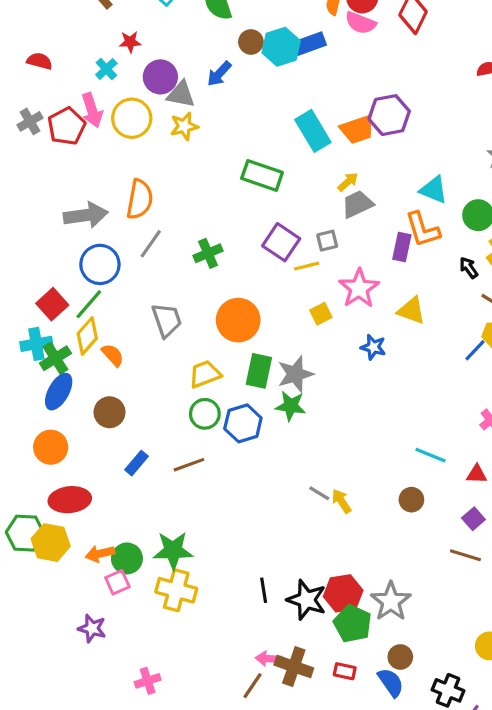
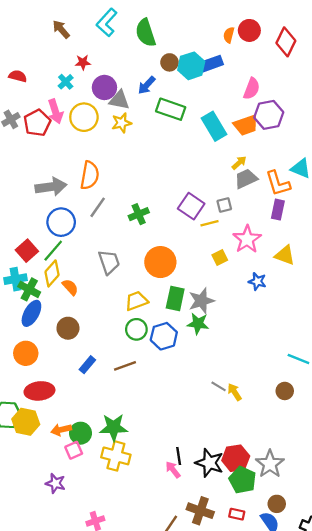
pink semicircle: (361, 23) -> (252, 89), moved, turned -90
green rectangle: (262, 175) -> (171, 109), moved
orange L-shape: (423, 229) -> (278, 183), moved
green cross: (55, 358) -> (29, 289), turned -30
pink arrow: (268, 659) -> (173, 470), moved, turned 48

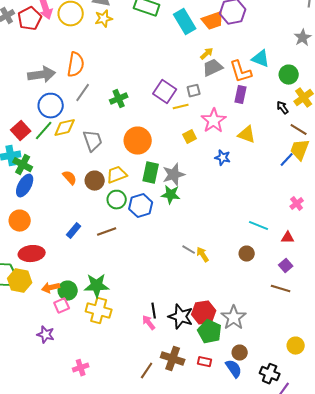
yellow diamond: (52, 273) -> (65, 128), moved, turned 35
orange semicircle: (70, 287) -> (70, 178), moved
brown circle: (68, 328) -> (95, 181), moved

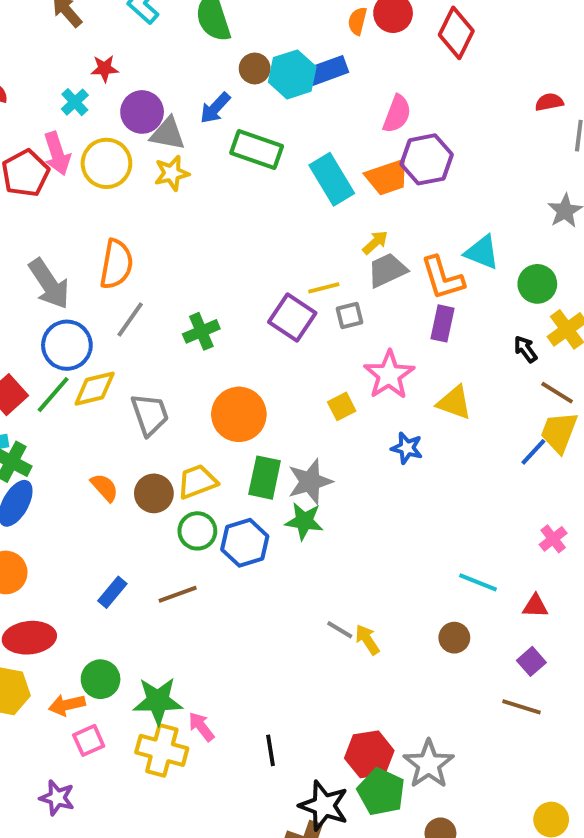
gray arrow: (42, 75) -> (49, 284), turned 64
yellow line: (181, 107) -> (324, 288), moved
green circle: (68, 291) -> (101, 679), moved
black star: (181, 317) -> (324, 806), moved
pink arrow: (149, 323) -> (201, 727), moved

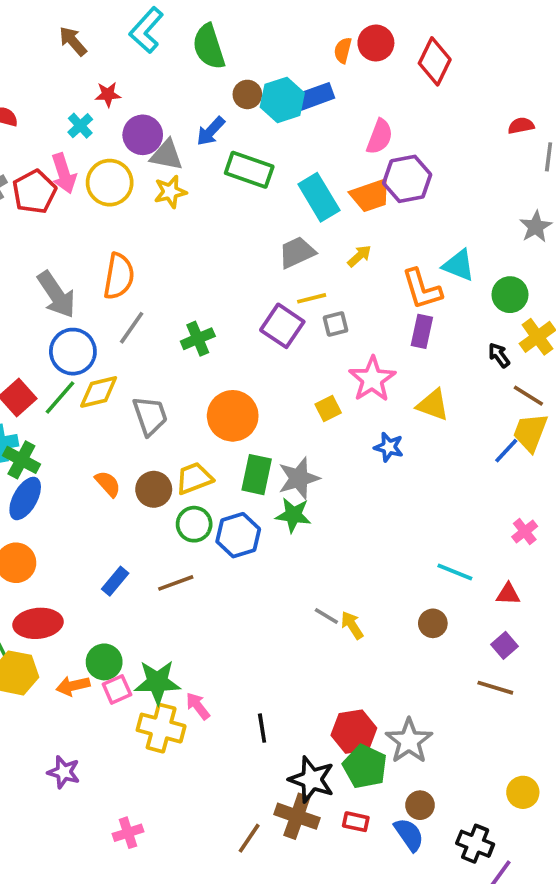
gray trapezoid: (387, 270) -> (297, 252), moved
pink square: (89, 740) -> (117, 689), moved

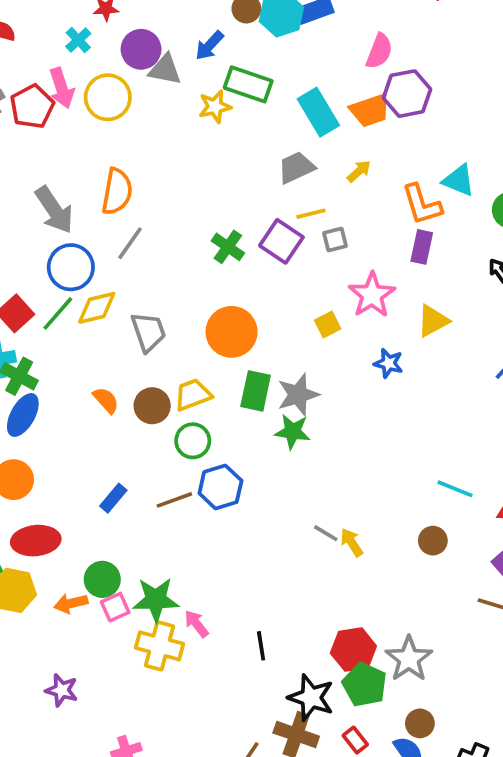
yellow star: (170, 192) -> (215, 107), moved
green cross: (198, 339) -> (228, 247), moved, turned -32
yellow triangle: (433, 405) -> (433, 321), turned -48
blue hexagon: (238, 535) -> (220, 487), moved
red rectangle: (356, 822) -> (355, 740), turned 40

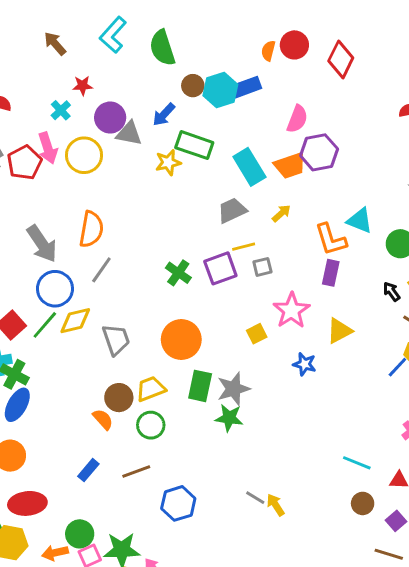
purple square: (281, 241) -> (220, 268), turned 36
orange semicircle: (106, 400) -> (103, 419), moved
blue hexagon: (220, 487) -> (178, 503), moved
brown circle: (433, 541) -> (363, 503), moved

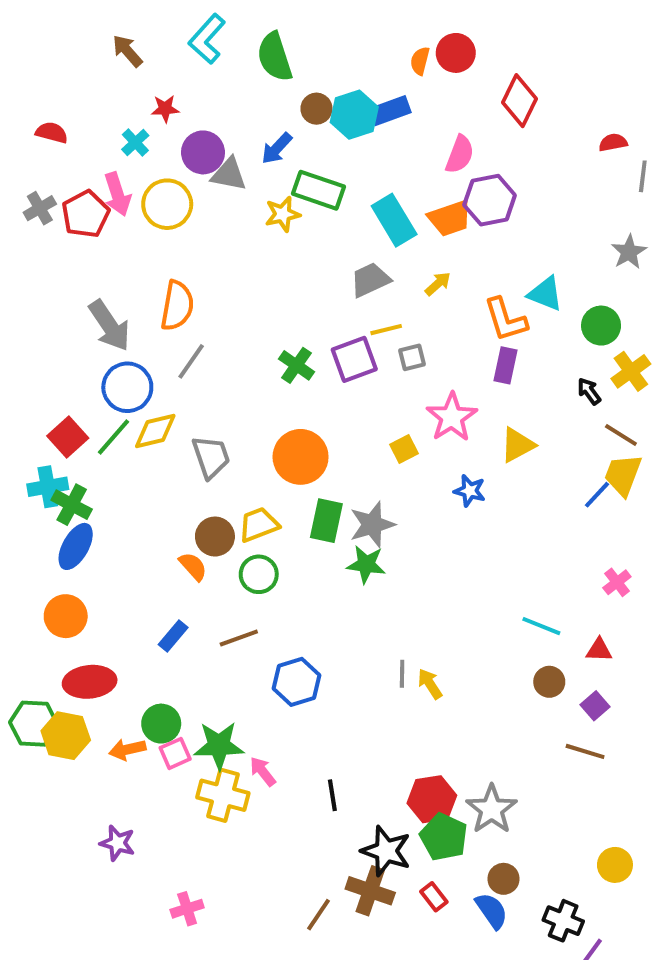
red diamond: (341, 59) -> (519, 101), moved
gray line: (255, 498) -> (402, 674), turned 60

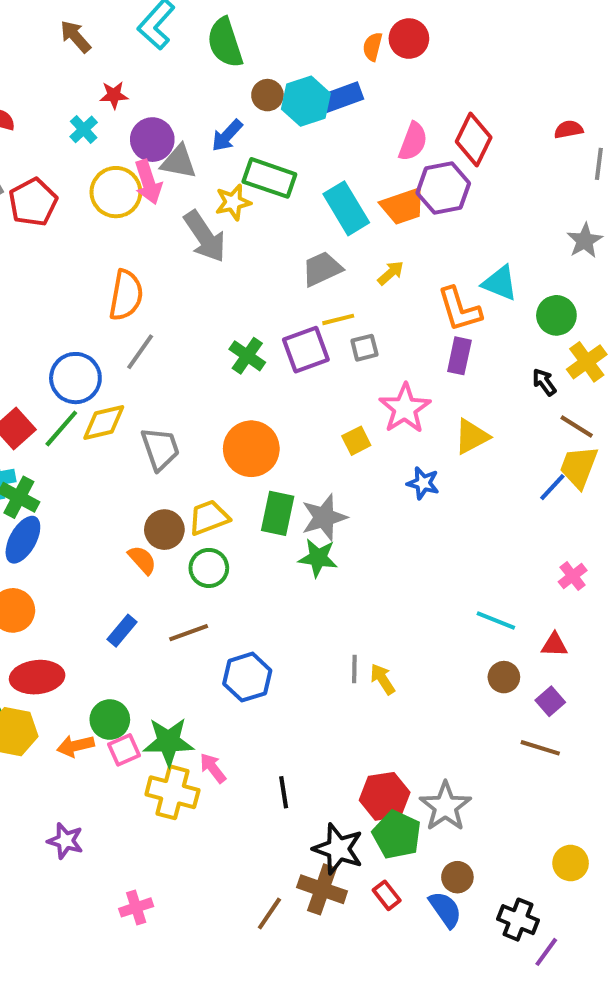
red diamond: (519, 101) -> (474, 140), moved
pink arrow: (117, 194) -> (148, 182), moved
gray arrow: (109, 326) -> (205, 237), moved

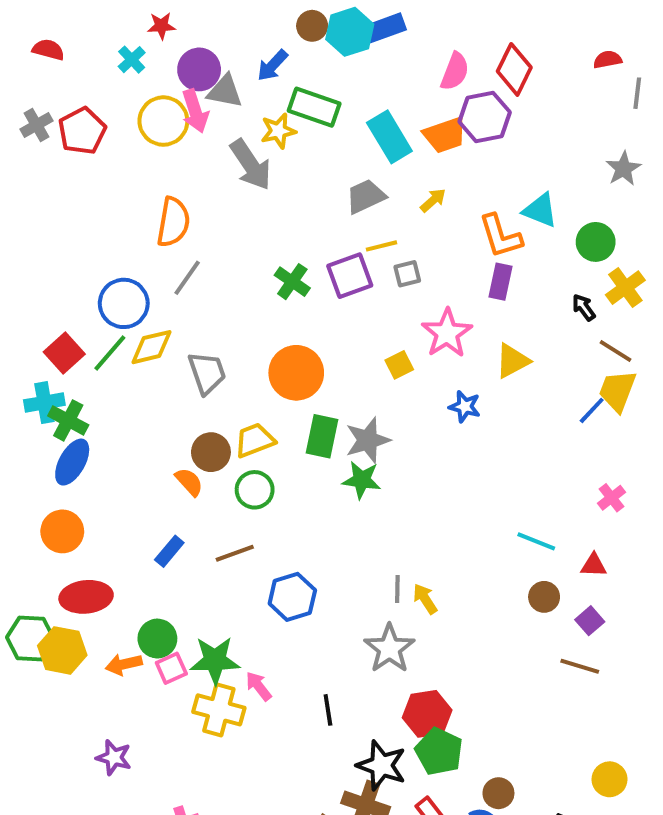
gray star: (445, 806) -> (389, 648), moved

